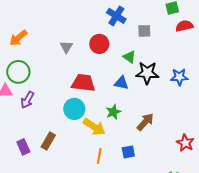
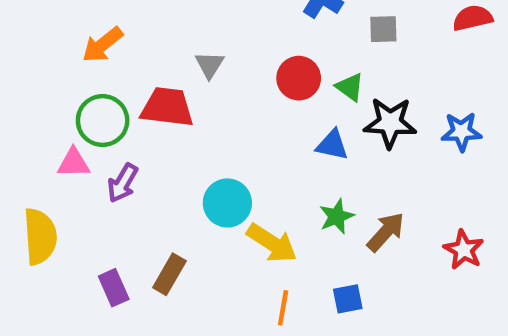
red circle: (99, 44) -> (299, 78), moved
red trapezoid: (83, 83) -> (167, 107), moved
green star: (113, 112) -> (337, 216), moved
red star: (185, 143) -> (464, 250), moved

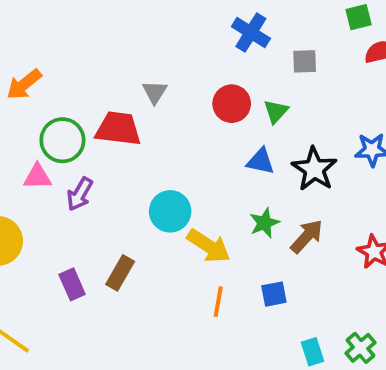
orange arrow: (103, 45) -> (24, 84), moved
green triangle: (350, 87) -> (276, 111), turned 36
black star: (390, 123) -> (314, 169), moved, turned 30

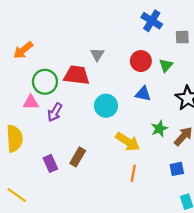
blue triangle: (260, 161) -> (143, 94), moved
cyan circle: (170, 211) -> (106, 106), moved
blue square: (274, 294) -> (177, 169), moved

